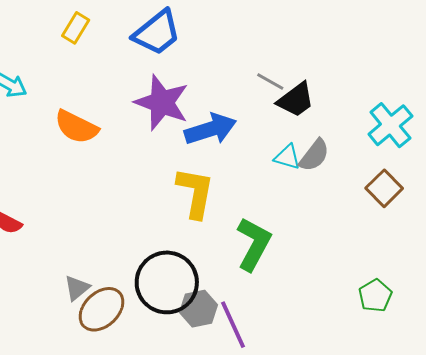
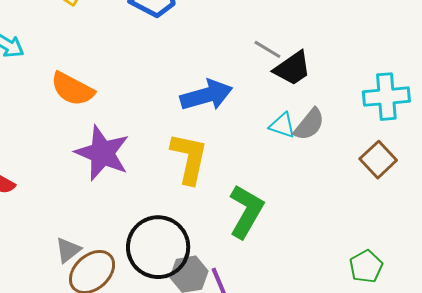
purple star: (162, 103) -> (102, 153), moved
cyan cross: (390, 125) -> (386, 97), turned 33

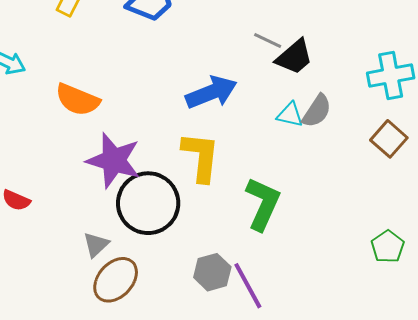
black circle: (158, 247) -> (148, 203), moved
gray triangle: (68, 250) -> (96, 245), moved

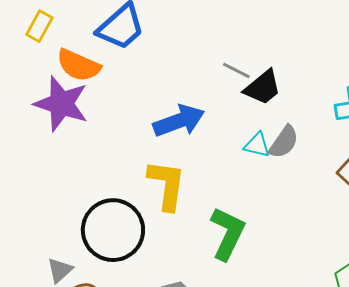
orange semicircle: (78, 100) -> (79, 65), moved
purple star: (114, 160) -> (61, 104), moved

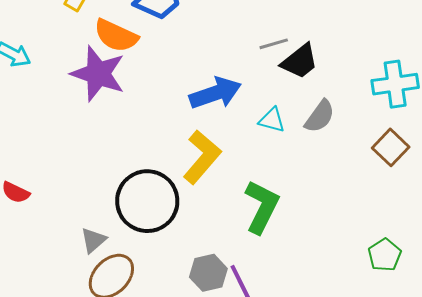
gray line: (236, 70) -> (274, 44), turned -44
cyan triangle: (257, 145) -> (272, 120), moved
yellow L-shape: (167, 185) -> (202, 157), turned 32

